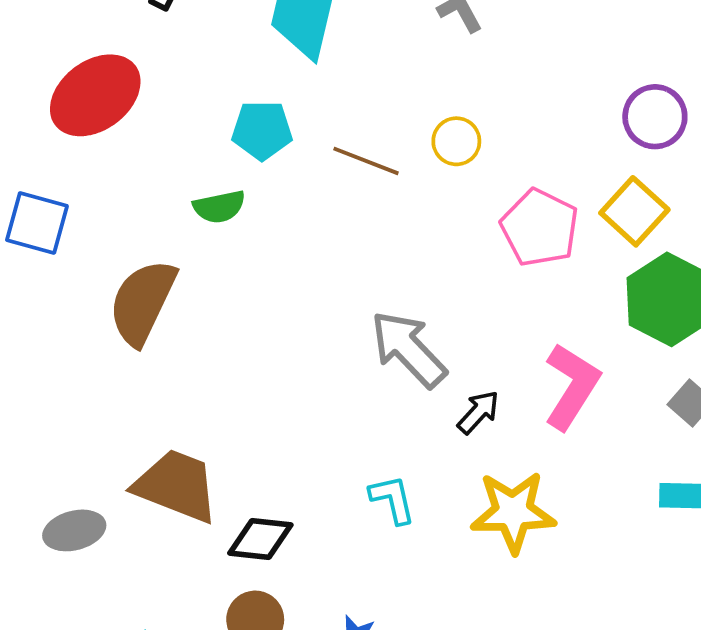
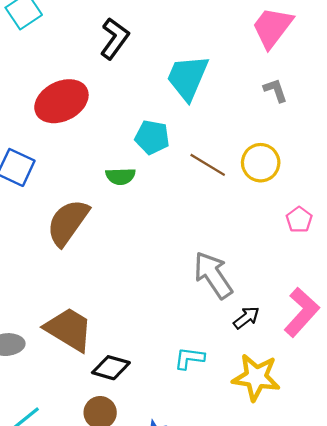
yellow circle: (456, 141) -> (261, 163), size x1.4
pink pentagon: (540, 228) -> (299, 220), size x0.6
cyan L-shape: (392, 499) -> (189, 358), turned -80

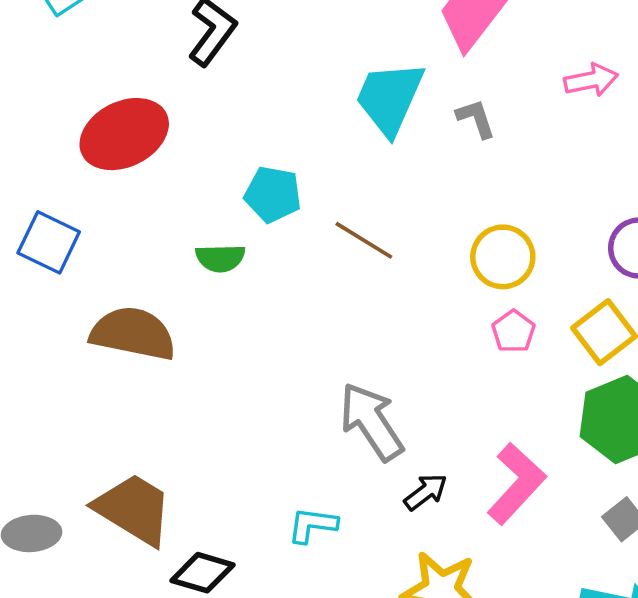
cyan trapezoid: (188, 77) -> (390, 98), moved
yellow circle: (261, 163) -> (503, 257), moved
brown semicircle: (68, 222) -> (133, 333), turned 66
cyan L-shape: (189, 358) -> (312, 525), moved

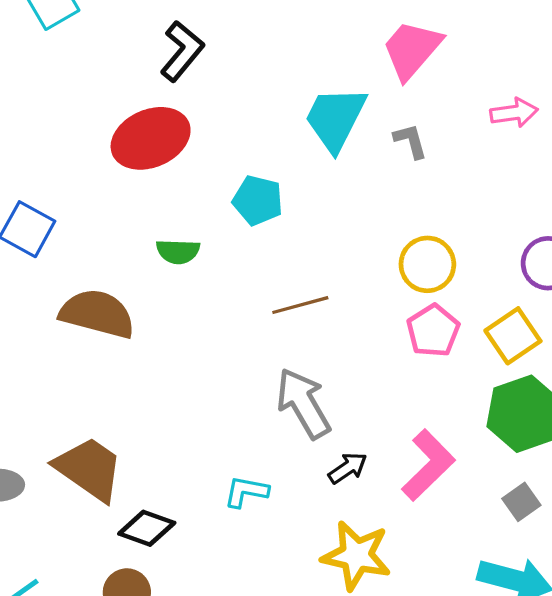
red ellipse: (124, 134) -> (151, 138), moved
cyan pentagon: (273, 194) -> (258, 200), moved
brown line: (364, 240) -> (300, 305), moved, turned -50
pink pentagon: (513, 331) -> (433, 331), size x1.4

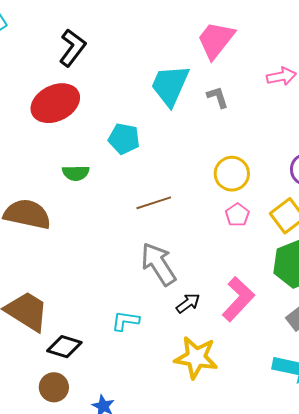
pink pentagon: (433, 331) -> (237, 215), size x0.7

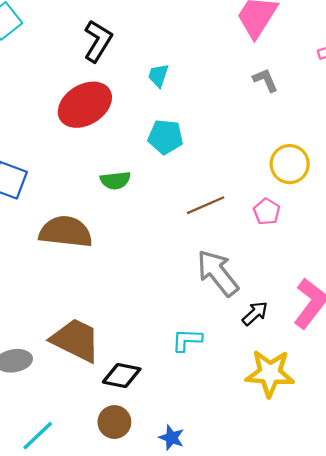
cyan trapezoid: (170, 85) -> (158, 75), moved, size x0.5
pink pentagon: (237, 215) -> (267, 212), moved

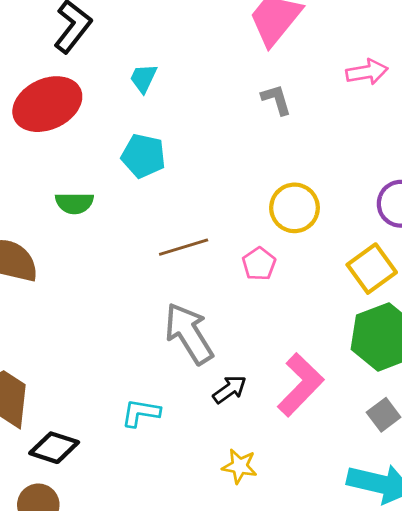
yellow star: (270, 373) -> (240, 466), size x0.6

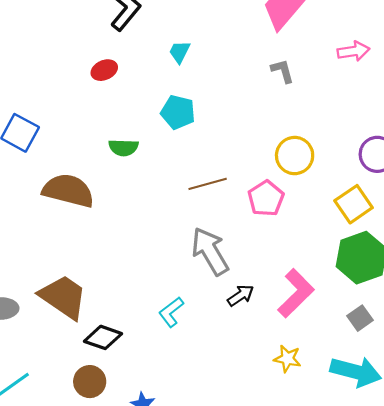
red ellipse: (47, 104) -> (104, 70), size x0.5
pink pentagon: (259, 264) -> (266, 198), size x1.4
cyan L-shape: (141, 413) -> (171, 312), turned -48
yellow star: (240, 466) -> (287, 359), moved

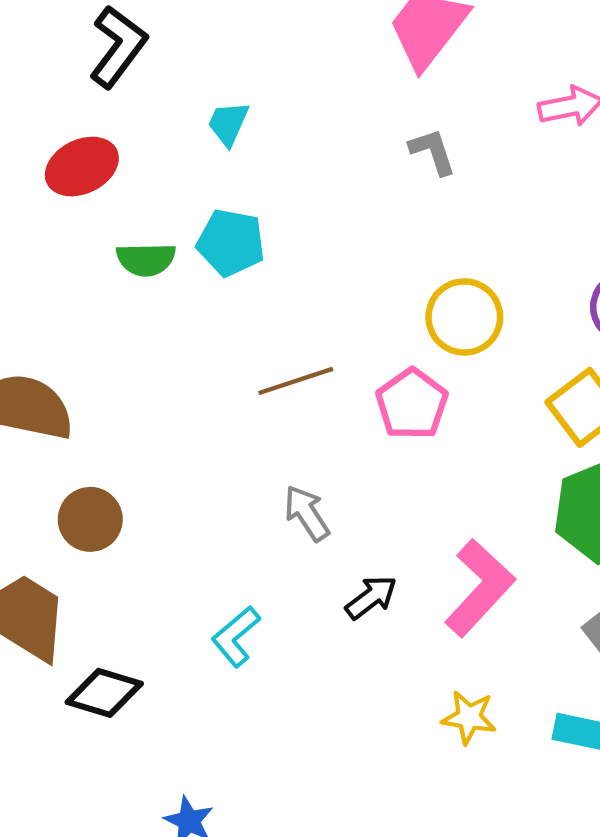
red ellipse: (104, 70) -> (82, 167), size x1.4
green semicircle: (123, 148) -> (146, 259), moved
gray arrow: (210, 251) -> (307, 513), size x0.6
brown circle: (90, 382) -> (90, 519), moved

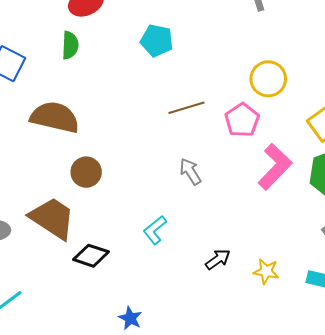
green semicircle: (146, 259) -> (70, 45), moved, turned -88
pink L-shape: (480, 588) -> (275, 167), moved
black arrow: (371, 597) -> (218, 259), moved

